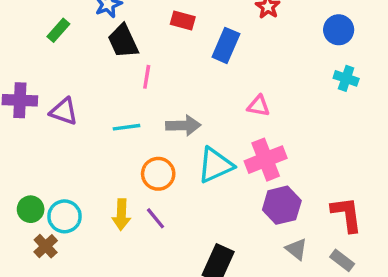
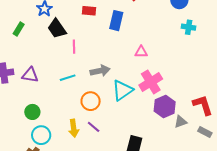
green circle: (31, 209) -> (32, 112), moved
gray triangle: (296, 249) -> (181, 122), moved, turned -48

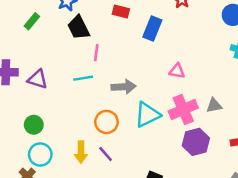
cyan line: (68, 78) -> (83, 78), moved
gray triangle: (181, 122) -> (214, 105), moved

